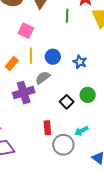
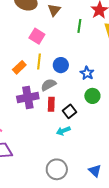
green circle: (88, 95) -> (92, 96), moved
red rectangle: (47, 128) -> (51, 104), moved
cyan arrow: (81, 131) -> (63, 131), moved
gray circle: (63, 145) -> (57, 169), moved

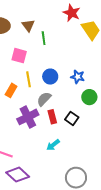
green line: (79, 26) -> (44, 38), moved
cyan arrow: (63, 131) -> (53, 145), moved

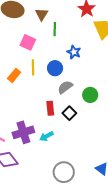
blue star: (78, 77) -> (74, 52), moved
gray semicircle: (44, 99) -> (65, 87), moved
purple cross: (28, 117) -> (23, 132), moved

